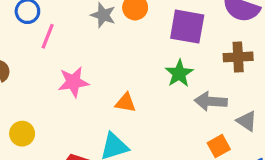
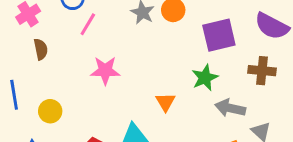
purple square: (187, 27) -> (219, 35), turned -32
orange triangle: (126, 103) -> (165, 102), moved, turned 40

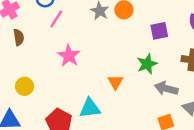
purple square: (219, 35) -> (159, 31), size x0.7
pink star: (105, 70) -> (69, 56), turned 30

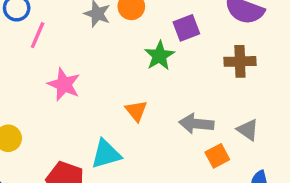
green star: (147, 64) -> (159, 56), moved
gray arrow: (166, 88) -> (196, 124), moved

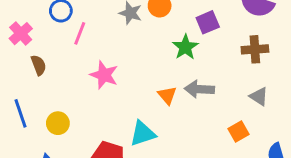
gray arrow: (196, 124) -> (199, 89), moved
gray triangle: (248, 130) -> (259, 96), moved

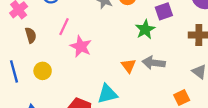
pink line: (80, 33) -> (64, 27), moved
yellow circle: (58, 123) -> (43, 71), moved

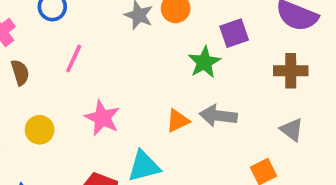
pink star: (81, 46) -> (102, 118), moved
orange triangle: (128, 66) -> (178, 121), turned 42

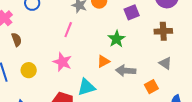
pink line: (74, 58) -> (68, 30), moved
green star: (204, 62) -> (117, 39), moved
gray arrow: (218, 116) -> (126, 71), moved

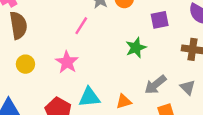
brown semicircle: (17, 40) -> (18, 25), size x1.6
orange triangle: (103, 61) -> (124, 101), moved
gray arrow: (126, 71) -> (155, 85), moved, turned -54

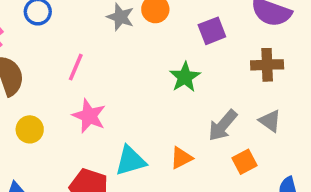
pink line: (81, 26) -> (76, 67), moved

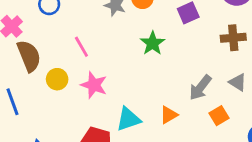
pink line: (76, 67) -> (81, 47), turned -50
green star: (185, 77) -> (153, 43), moved
yellow circle: (30, 129) -> (57, 79), moved

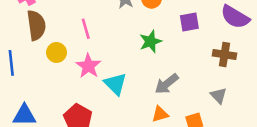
gray arrow: (200, 88) -> (167, 84), moved
orange triangle: (169, 115) -> (160, 114), moved
cyan triangle: (128, 119) -> (115, 84), moved, turned 50

